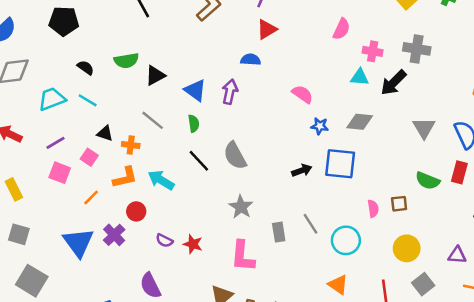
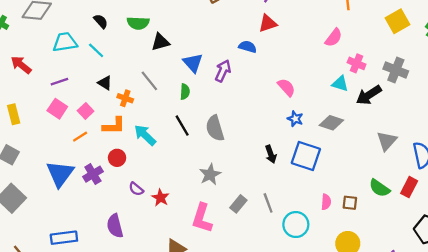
pink square: (89, 157) -> (86, 111), moved
black arrow: (302, 170) -> (271, 154), turned 78
gray rectangle: (279, 232) -> (238, 204), turned 36

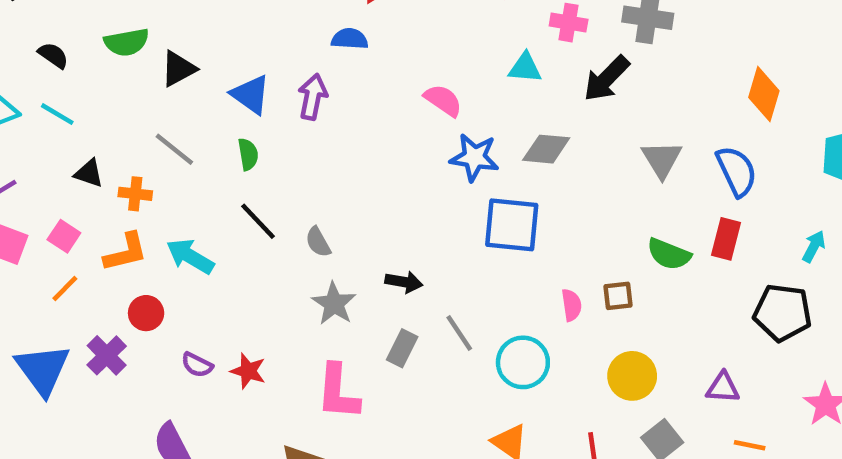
cyan triangle: (340, 84) -> (525, 68), moved
blue star: (295, 119) -> (474, 157), size x1.5
gray semicircle: (215, 128) -> (318, 242), moved, size x0.6
black arrow: (271, 154) -> (404, 282), moved, turned -48

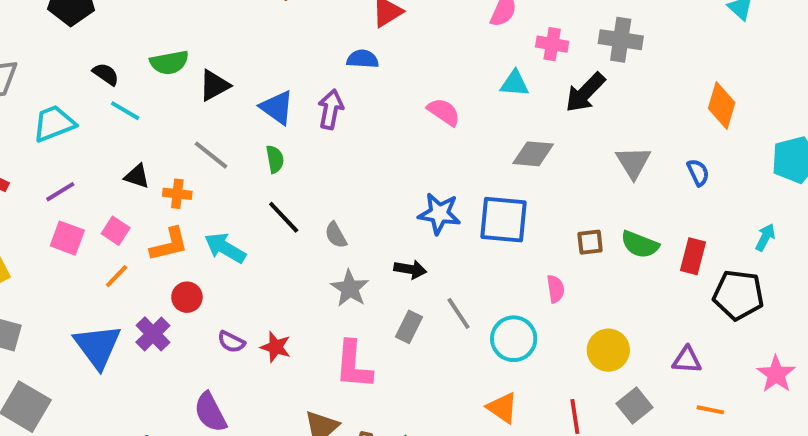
cyan line: (57, 114) -> (125, 111), moved
blue star: (474, 157) -> (439, 213), moved
blue semicircle: (737, 171) -> (698, 172), size x0.6
red rectangle: (726, 239) -> (693, 256), moved
brown square: (618, 296) -> (590, 242), moved

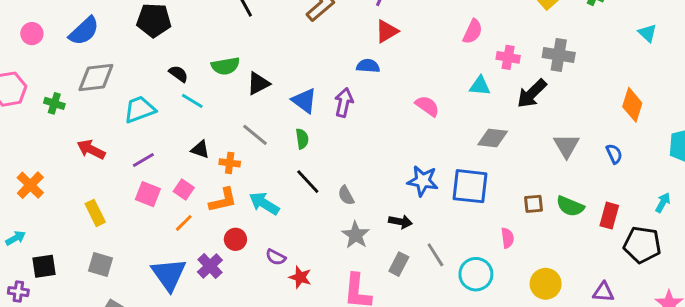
purple semicircle: (231, 342) -> (276, 257), moved

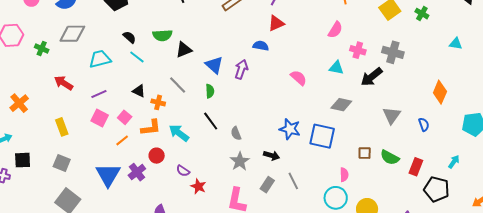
cyan triangle: (647, 33) -> (456, 44), turned -40
cyan circle: (476, 274) -> (336, 198), moved

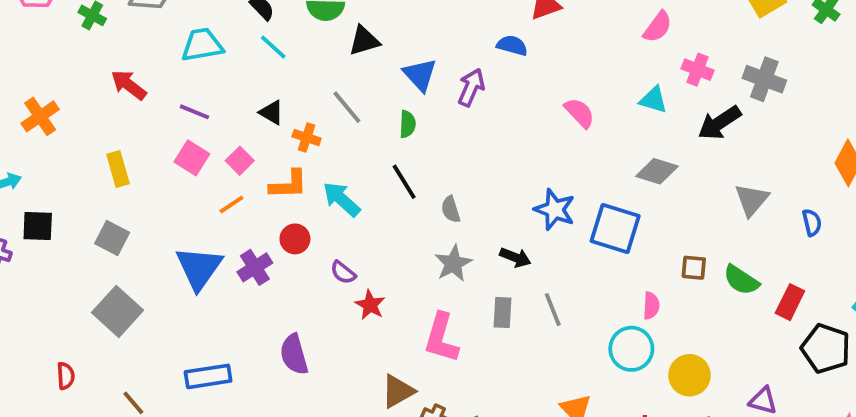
purple line: (99, 94) -> (194, 112), turned 42
gray rectangle: (267, 185) -> (503, 312), turned -35

